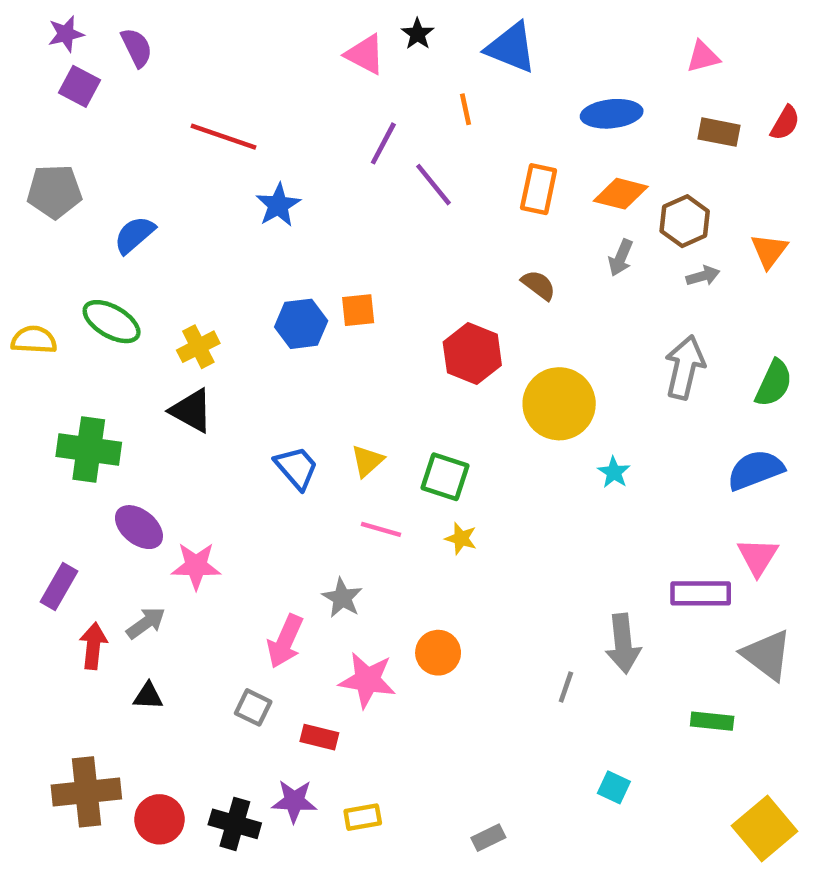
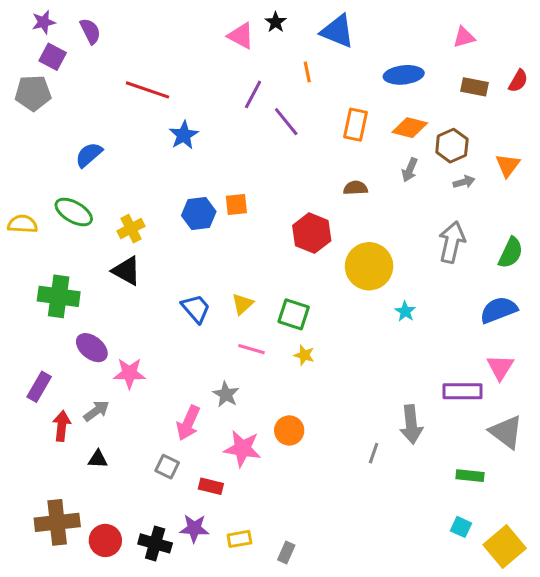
gray pentagon: (54, 191) -> (33, 93), moved
brown semicircle: (539, 285) -> (355, 188), turned -40
cyan square: (614, 787) -> (461, 527), moved
gray rectangle: (488, 838) -> (286, 553), moved, turned -40

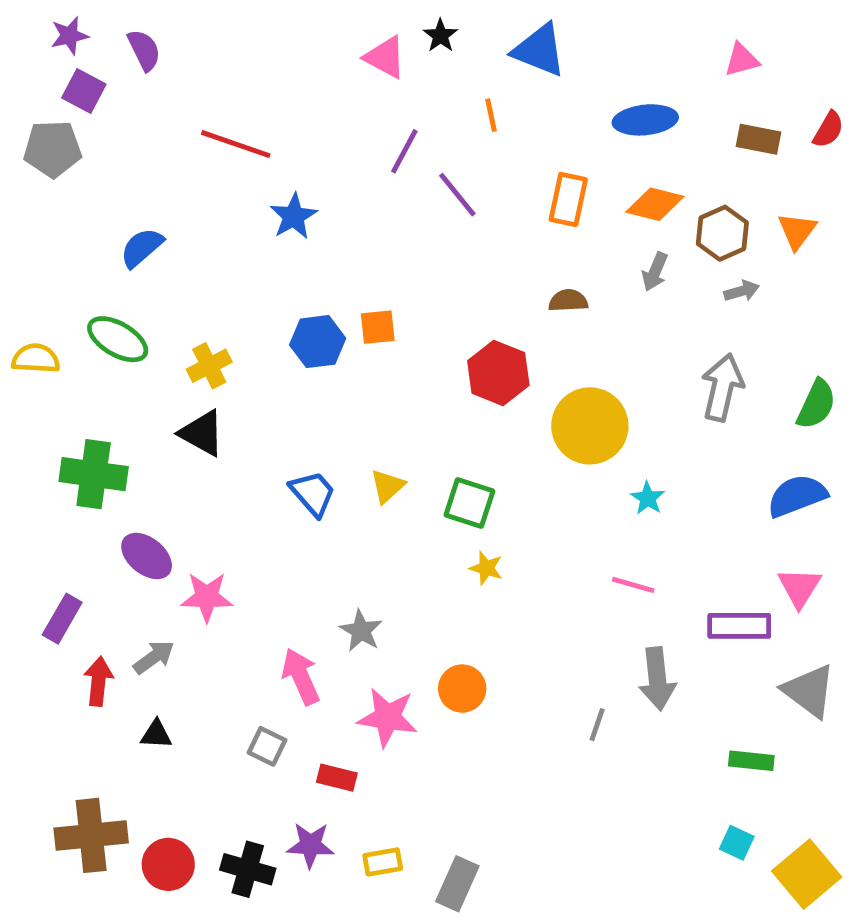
orange triangle: (508, 165) -> (797, 231), moved
pink line: (252, 349) -> (633, 585), moved
pink arrow: (188, 423) -> (301, 676), turned 132
gray rectangle: (286, 553) -> (457, 884), size x1.5

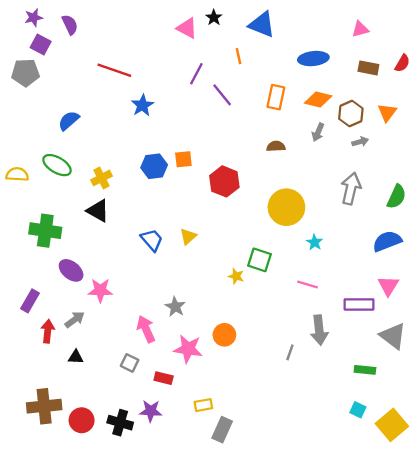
red hexagon: (498, 373) -> (224, 181), moved
green square: (469, 503) -> (260, 260), moved
yellow rectangle: (383, 862) -> (203, 405), moved

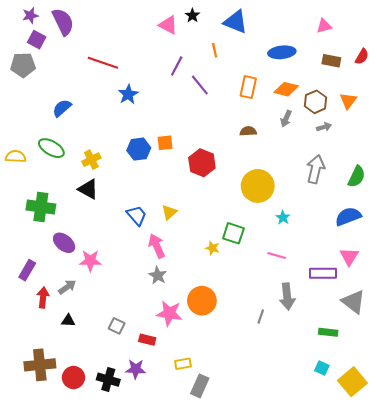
purple semicircle: (70, 25) -> (63, 22), size x1.5
pink arrow: (146, 329) -> (157, 246), moved
orange circle: (224, 335) -> (202, 301), size x1.4

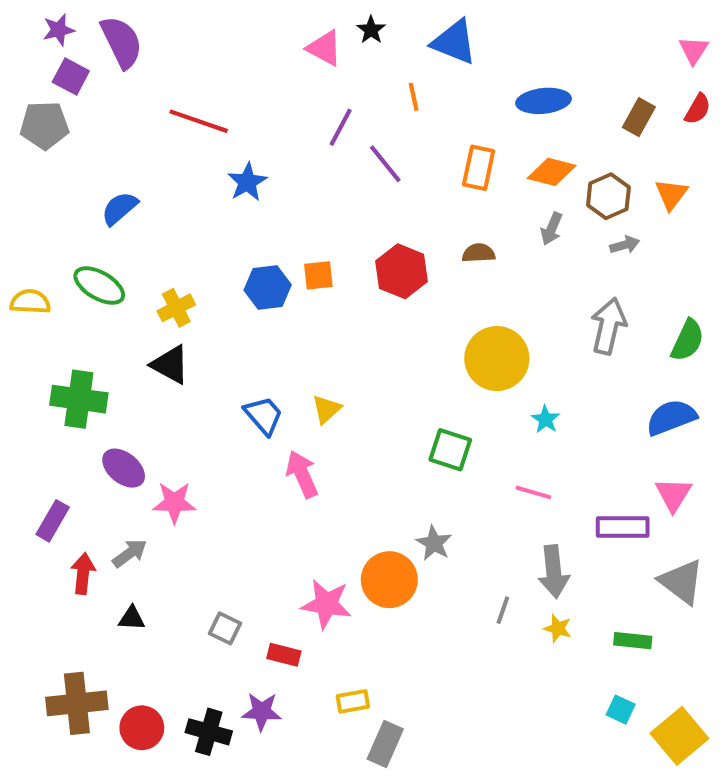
pink triangle: (324, 26) -> (694, 50), moved, turned -42
brown rectangle: (331, 61) -> (639, 117), turned -72
red hexagon: (202, 163) -> (401, 271), moved
yellow star: (212, 248) -> (558, 628), moved
gray star: (158, 275) -> (434, 543), moved

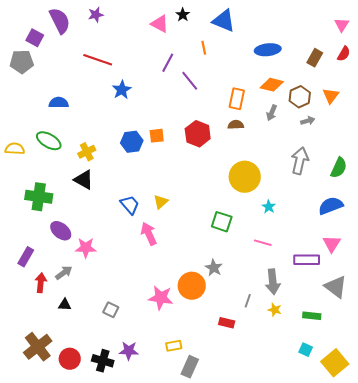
purple star: (59, 30) -> (96, 15), moved
orange rectangle: (479, 168) -> (237, 99), moved
blue semicircle: (120, 208) -> (59, 103), turned 42
red rectangle: (284, 655) -> (227, 323), moved
brown cross: (77, 703) -> (38, 347), turned -32

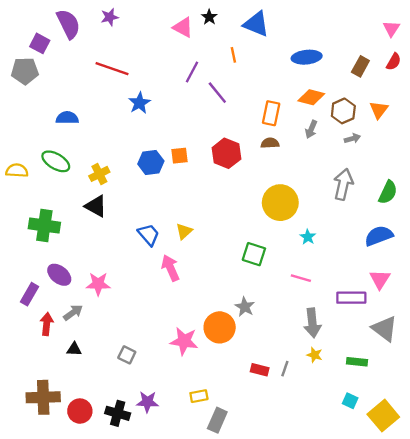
purple ellipse: (61, 231) -> (59, 275), moved
gray line: (248, 301) -> (285, 369), moved
brown cross: (38, 347) -> (43, 397), turned 36

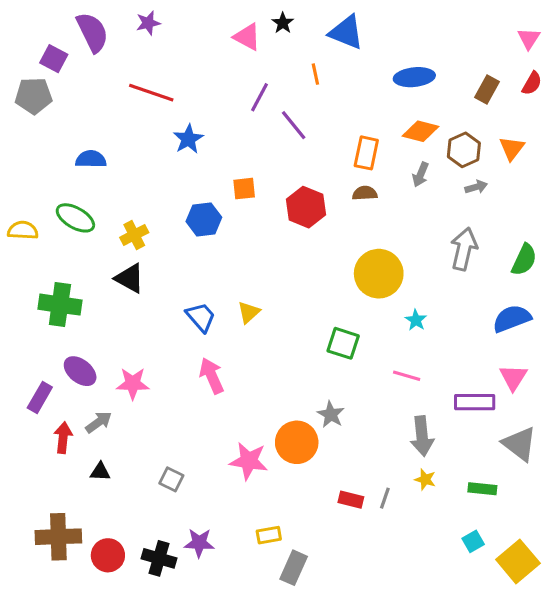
orange square: (179, 156) -> (244, 189), moved
pink arrow: (170, 268) -> (212, 376), moved
cyan square: (350, 401) -> (473, 541), turned 35

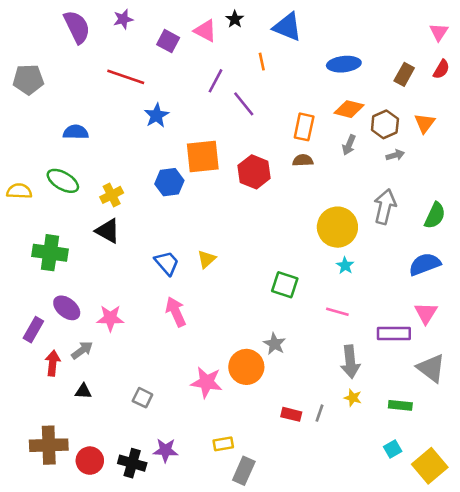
purple square: (54, 59) -> (168, 41), moved
orange square: (244, 189) -> (203, 156), size x1.8
yellow circle: (379, 274) -> (337, 227), moved

